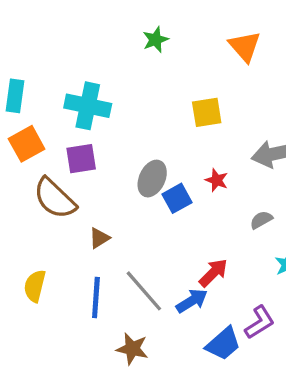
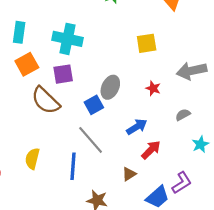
blue square: (177, 198) -> (94, 105), moved
brown triangle: (99, 238) -> (129, 174), moved
gray line: (144, 291) -> (91, 140), moved
blue arrow: (192, 301) -> (137, 127), moved

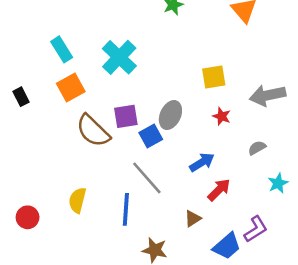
cyan rectangle: (19, 32) -> (62, 49), turned -40
cyan cross: (67, 39) -> (119, 57), turned 32
yellow square: (147, 43) -> (214, 77), moved
purple square: (63, 74) -> (126, 116), moved

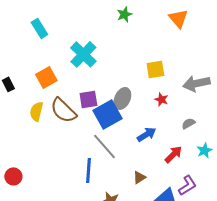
cyan rectangle: (62, 49) -> (39, 28), moved
blue square: (151, 136) -> (107, 114), size x1.6
red arrow: (219, 190) -> (173, 154), moved
yellow semicircle: (77, 200) -> (36, 111), moved

